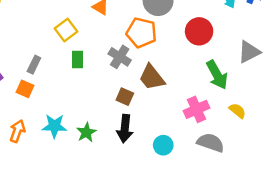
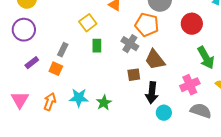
brown square: (125, 97) -> (134, 75), turned -32
black arrow: (125, 129) -> (152, 93), moved

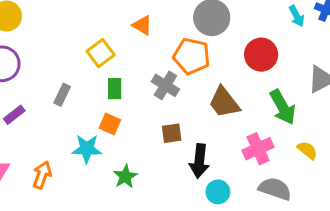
brown trapezoid: (155, 60) -> (224, 102), moved
orange square: (56, 69) -> (110, 124), moved
cyan star: (79, 98) -> (87, 149), moved

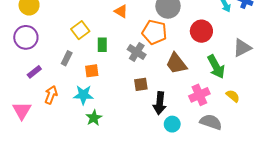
yellow square: (101, 53) -> (80, 30), moved
green rectangle: (115, 89) -> (102, 45), moved
orange square: (110, 124) -> (92, 71), moved, turned -32
orange arrow: (42, 175) -> (51, 95), moved
green star: (125, 176) -> (94, 118), moved

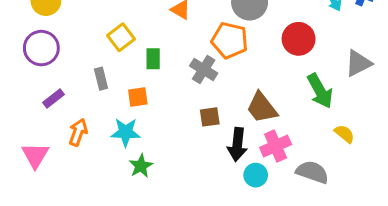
gray rectangle: (67, 58) -> (101, 79), turned -40
brown trapezoid: (176, 64) -> (262, 108), moved
pink cross: (199, 95) -> (276, 146), moved

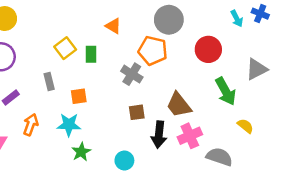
green rectangle: (153, 59) -> (91, 54), moved
cyan circle: (256, 175) -> (124, 160), moved

